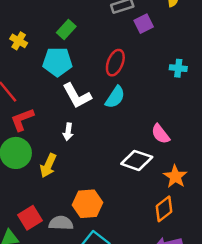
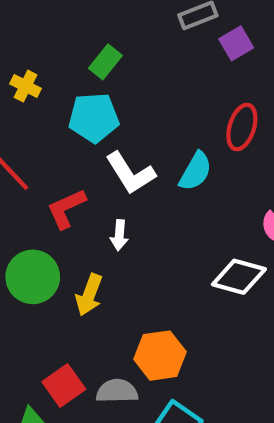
red ellipse: (115, 63) -> (242, 127), moved
red L-shape: (22, 120) -> (66, 209), moved

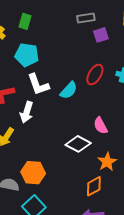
green rectangle: (105, 62) -> (25, 21), moved, turned -35
white arrow: (119, 235) -> (27, 112), size x1.5

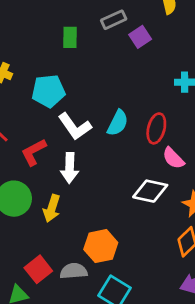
green rectangle: (25, 21) -> (70, 37), moved
red ellipse: (95, 75) -> (156, 128), moved

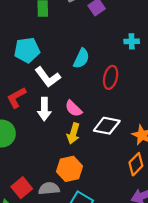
cyan semicircle: (118, 123) -> (81, 58), moved
pink semicircle: (173, 158) -> (74, 109), moved
yellow arrow: (52, 208) -> (73, 133), moved

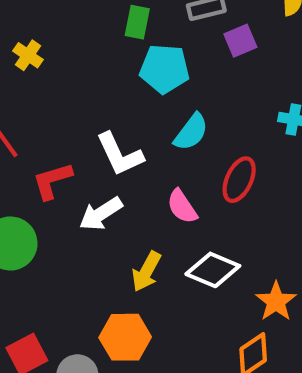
cyan pentagon: (27, 50) -> (165, 69), moved
white arrow: (44, 109) -> (101, 214), turned 45
pink semicircle: (74, 109) -> (182, 207), moved

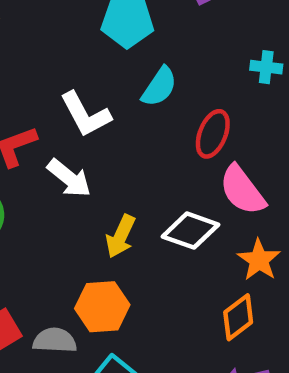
pink semicircle: (182, 207) -> (242, 190), moved, size x1.4
white arrow: (101, 214) -> (69, 178), turned -105

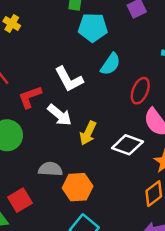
yellow arrow: (121, 236) -> (88, 133), moved
gray semicircle: (55, 340) -> (50, 169), moved

